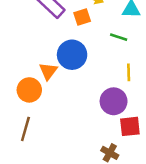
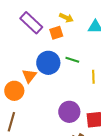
green line: (119, 37) -> (72, 60), moved
purple circle: (114, 101) -> (69, 112), moved

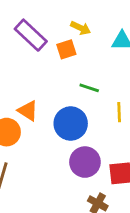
blue circle: (48, 63) -> (71, 124), moved
orange triangle: (29, 76) -> (28, 111), turned -35

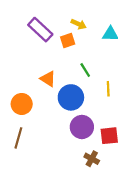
green line: (89, 88) -> (85, 70), turned 40
orange triangle: (28, 111) -> (48, 79), moved

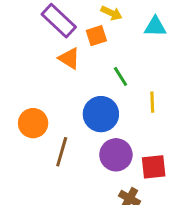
orange triangle: (48, 79) -> (69, 58), moved
brown line: (18, 138) -> (62, 152), moved

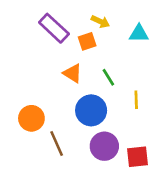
orange triangle: (69, 58) -> (73, 73), moved
brown line: (62, 152) -> (57, 144), turned -40

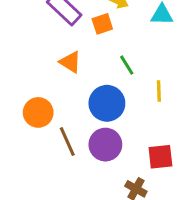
orange triangle: (73, 73) -> (70, 62), moved
purple circle: (104, 146) -> (105, 145), moved

